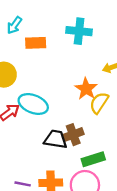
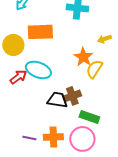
orange rectangle: (36, 43) -> (40, 32), moved, size x1.4
green rectangle: (93, 159) -> (89, 117), turned 36

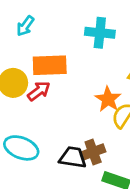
cyan ellipse: (38, 70) -> (21, 148), moved
red arrow: (18, 77) -> (39, 91), moved

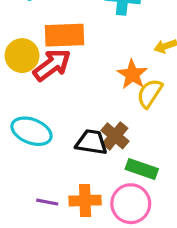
red arrow: (39, 91) -> (52, 65), size x1.4
brown cross: (93, 152) -> (115, 136), turned -30

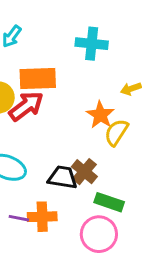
orange cross: (85, 201) -> (42, 217), moved
purple line: (47, 202) -> (19, 218), moved

